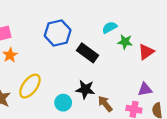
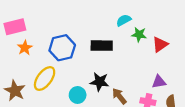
blue hexagon: (58, 33) -> (62, 48), moved
black rectangle: (87, 53) -> (102, 46), turned -35

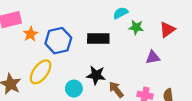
red triangle: (160, 44) -> (167, 30), moved
orange star: (25, 48) -> (31, 34), moved
purple triangle: (159, 82) -> (153, 57), moved

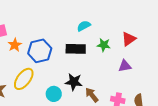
cyan semicircle: (121, 13) -> (84, 26), moved
green star: (136, 27) -> (104, 45), moved
red triangle: (167, 30) -> (129, 39), moved

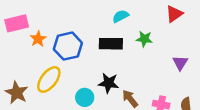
red triangle: (129, 39) -> (174, 14), moved
purple triangle: (125, 66) -> (180, 63), moved, turned -48

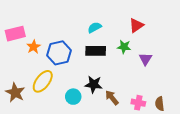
red triangle: (174, 14) -> (136, 25), moved
cyan semicircle: (120, 16) -> (95, 27), moved
purple triangle: (180, 63) -> (145, 59), moved

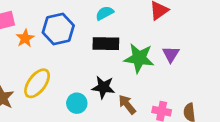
green star: (124, 47) -> (139, 58), moved, size x1.6
blue hexagon: (59, 53) -> (58, 29), moved

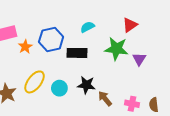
black rectangle: (106, 44) -> (77, 53), moved
green star: (139, 58) -> (116, 49), moved
cyan circle: (77, 103) -> (59, 88), moved

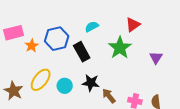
green star: (116, 49) -> (120, 48), turned 30
black rectangle: (77, 53) -> (82, 52), turned 60
purple triangle: (139, 59) -> (156, 58), moved

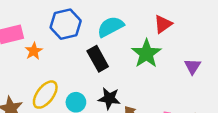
cyan semicircle: (92, 27) -> (111, 27), size x1.5
blue hexagon: (57, 39) -> (66, 24), moved

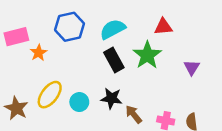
red triangle: (163, 24) -> (163, 27), turned 30
black rectangle: (98, 59) -> (114, 60), moved

